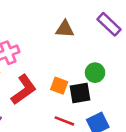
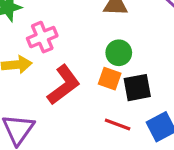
green circle: (95, 73) -> (119, 53), moved

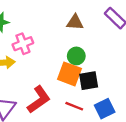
orange square: (110, 79) -> (69, 74), size x1.5
red L-shape: (64, 85) -> (39, 100), moved

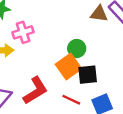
brown triangle: (75, 22) -> (99, 14), moved
orange square: (69, 74) -> (69, 66), turned 30

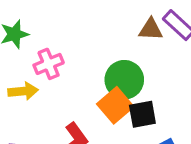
green circle: (77, 49) -> (124, 80), size x1.5

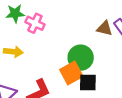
pink cross: (49, 64) -> (35, 23), moved, turned 36

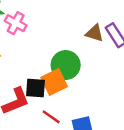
black square: (88, 82) -> (36, 88), moved

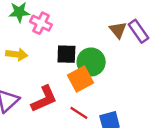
brown triangle: (95, 33) -> (118, 30), turned 36
black square: (36, 88) -> (66, 54), moved

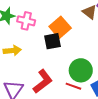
green circle: (91, 62) -> (81, 70), moved
orange square: (81, 79) -> (60, 27), moved

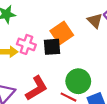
pink cross: (26, 21) -> (26, 44), moved

